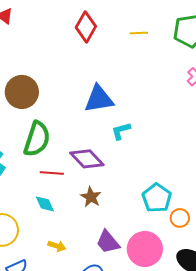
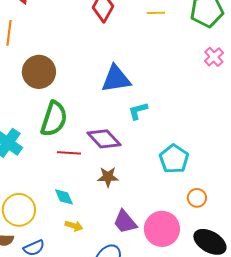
brown star: (91, 197) -> (108, 177), turned -30
cyan pentagon: (157, 198) -> (174, 159), moved
cyan diamond: (45, 204) -> (64, 197), moved

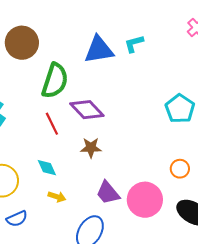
cyan L-shape: (138, 111) -> (134, 44), moved
green semicircle: (54, 119) -> (55, 81), moved
red line: (69, 153) -> (52, 124), turned 60
cyan pentagon: (174, 159) -> (180, 109), moved

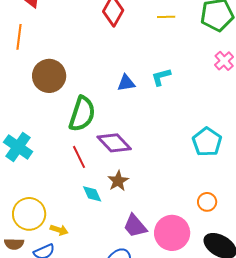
blue triangle: (99, 50) -> (126, 83), size x0.6
brown star: (91, 148) -> (118, 181), turned -30
cyan diamond: (47, 168) -> (92, 194), moved
yellow arrow: (57, 197) -> (59, 230), moved

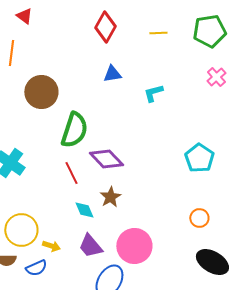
blue triangle: (126, 83) -> (112, 74), moved
purple trapezoid: (135, 226) -> (90, 246), moved
pink circle: (172, 233) -> (134, 246), moved

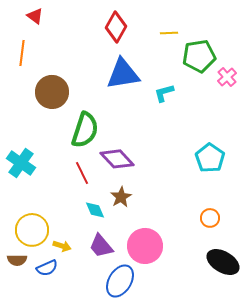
green pentagon: (209, 31) -> (199, 56), moved
blue triangle: (112, 74) -> (123, 74), size x1.8

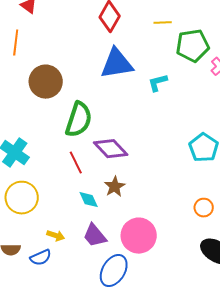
yellow circle: (32, 230) -> (22, 198), moved

